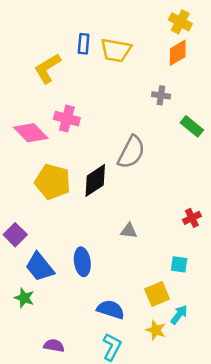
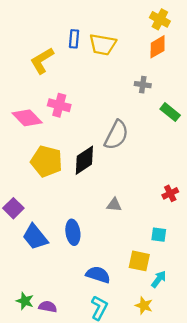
yellow square: (157, 294) -> (139, 261), turned 35
green star: (24, 298) -> (25, 301), moved
yellow star: (156, 330) -> (144, 306), moved

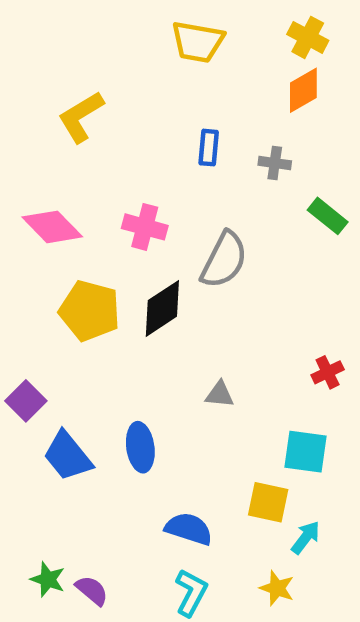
blue rectangle: (74, 39) -> (209, 148), moved
yellow trapezoid: (103, 45) -> (198, 42), moved
pink cross: (59, 105) -> (145, 227), moved
cyan square: (159, 235) -> (306, 452), size x1.5
purple semicircle: (48, 307) -> (92, 590), turned 30

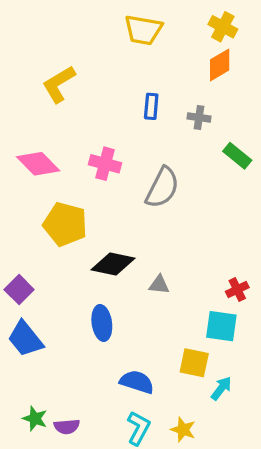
black diamond: (162, 308) -> (113, 264), moved, turned 45
red cross: (328, 372) -> (237, 290), moved
blue trapezoid: (68, 456) -> (25, 339), moved
yellow star: (277, 588) -> (183, 430), moved
purple semicircle: (92, 590) -> (67, 426), turned 135

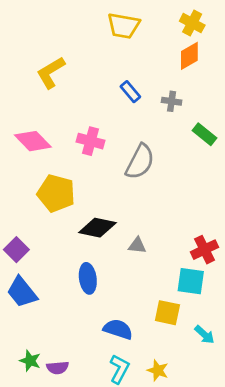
blue rectangle: (151, 106) -> (130, 92), turned -45
red cross: (237, 290) -> (204, 250), size x1.4
cyan arrow: (221, 388) -> (204, 335), moved, turned 95

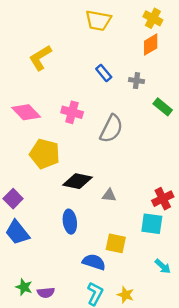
yellow square: (167, 313) -> (116, 243), moved

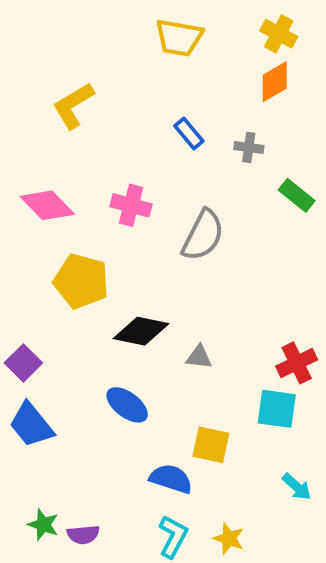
blue ellipse: (70, 222) -> (127, 405), turned -45

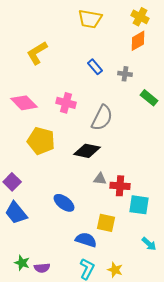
black diamond: (141, 331) -> (87, 151), moved
red cross: (297, 363) -> (120, 186), moved, turned 30

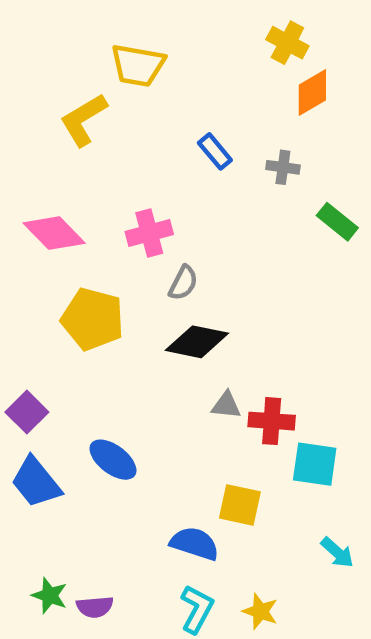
yellow cross: (140, 17) -> (287, 43), moved
yellow trapezoid: (90, 19) -> (138, 65), moved
pink cross: (66, 103) -> (149, 233), turned -30
gray semicircle: (102, 118) -> (183, 283), moved, size x0.6
blue ellipse: (64, 203) -> (113, 460), moved

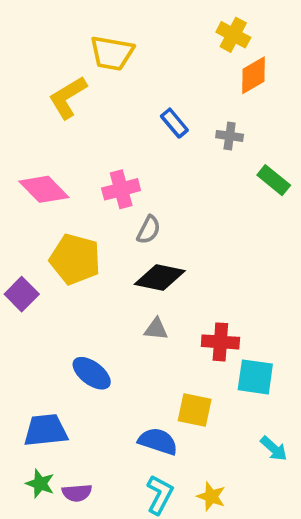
gray triangle: (226, 405) -> (156, 329), moved
purple square: (27, 412) -> (22, 294), moved
blue trapezoid: (36, 482) -> (46, 430), moved, turned 123

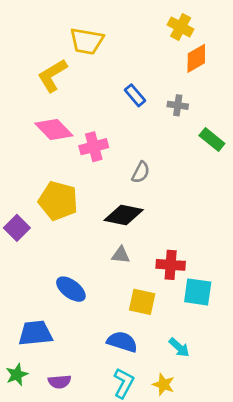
pink diamond: (44, 189) -> (54, 130), moved
gray semicircle: (149, 230) -> (141, 172), moved
yellow square: (195, 410) -> (142, 302), moved
cyan arrow: (274, 449) -> (179, 347), moved
green star: (40, 484) -> (17, 375), moved, turned 30

